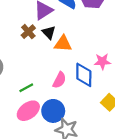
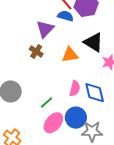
black triangle: (49, 32) -> (93, 42), moved, size x1.5
blue diamond: (84, 75) -> (95, 93), moved

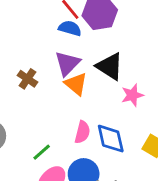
purple triangle: (45, 29) -> (67, 63), moved
orange triangle: (70, 55) -> (76, 84), turned 48

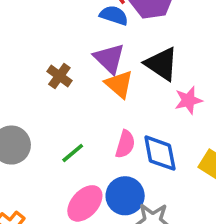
purple triangle: (67, 63) -> (109, 58), turned -32
green line: (42, 152) -> (73, 153), moved

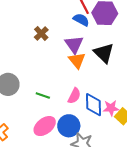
brown cross: (59, 76) -> (41, 33), moved
pink star: (188, 100) -> (111, 108), moved
green line: (73, 153) -> (43, 95), turned 48

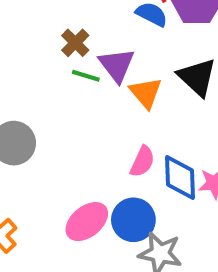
purple triangle: (74, 44) -> (117, 65), moved
green line: (43, 95) -> (86, 76), moved

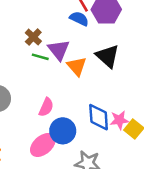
pink semicircle: (142, 162) -> (46, 107), moved
blue circle: (133, 220) -> (63, 131), moved

